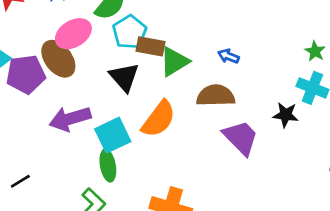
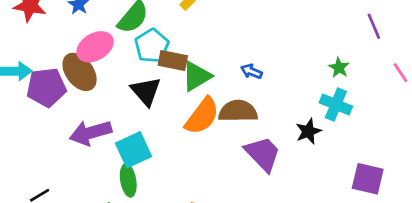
black star: (286, 115) -> (308, 131), turned -30
orange semicircle: (159, 119) -> (202, 116), moved

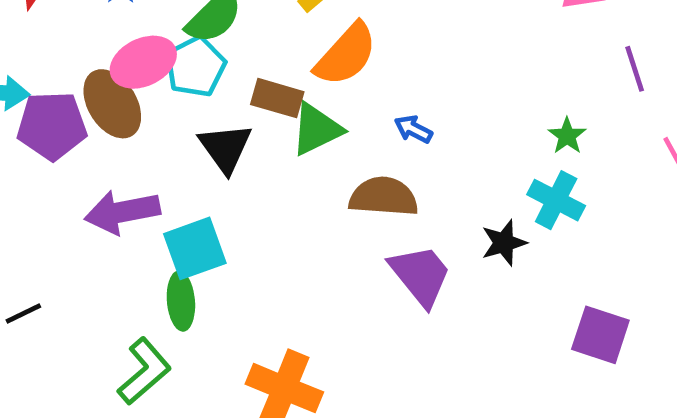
cyan pentagon: (152, 46) -> (195, 67), moved
orange semicircle: (202, 116) -> (346, 55), moved

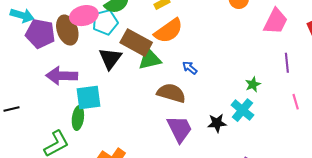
brown rectangle: (277, 98) -> (136, 43), size x1.4

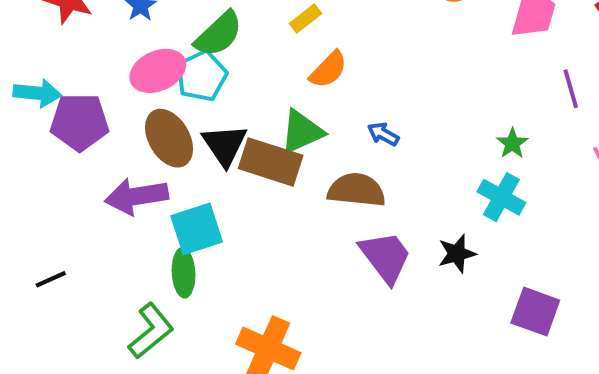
brown ellipse: (67, 30) -> (169, 138), moved
orange semicircle: (169, 31) -> (328, 70), size x0.7
brown rectangle: (136, 43) -> (271, 162), moved
black star: (217, 123) -> (457, 254), moved

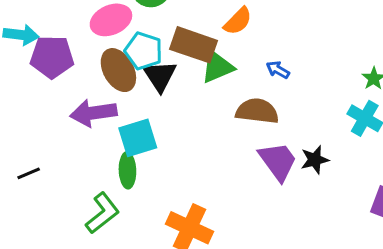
cyan pentagon: (202, 76) -> (143, 51), moved, turned -30
brown rectangle: (271, 162) -> (194, 45), moved
black star: (457, 254) -> (315, 160), moved

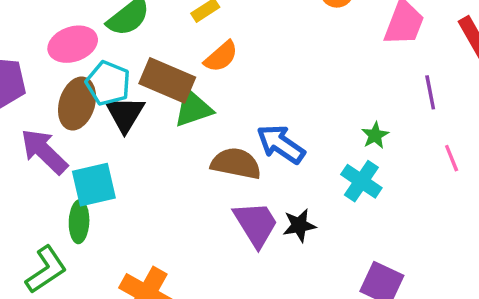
brown ellipse: (118, 70) -> (77, 104), turned 42
blue arrow: (278, 70) -> (281, 144), moved, size x1.8
purple arrow: (93, 113) -> (44, 151), turned 48

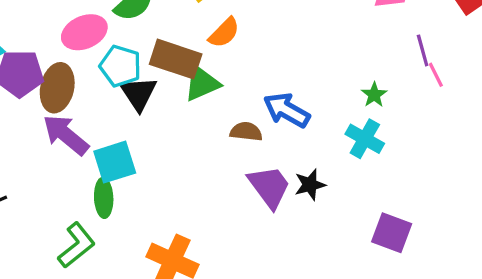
brown ellipse: (77, 104) -> (57, 88), moved
pink line: (452, 158) -> (436, 75), moved
brown semicircle: (236, 163) -> (246, 132), size x0.7

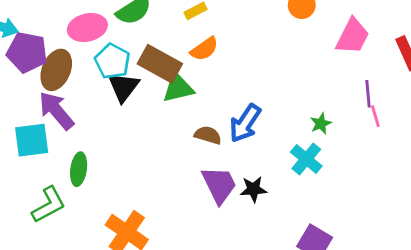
blue arrow: (287, 110) -> (245, 123), turned -96
cyan square: (115, 162) -> (32, 140), moved

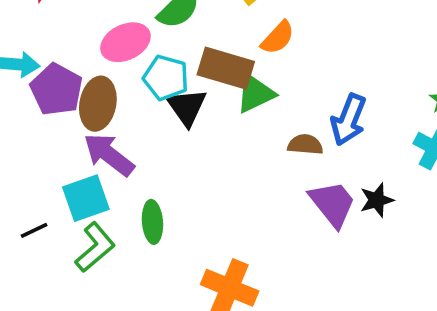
purple pentagon: (27, 52) -> (57, 89), turned 30
green L-shape: (49, 205) -> (95, 247), moved

